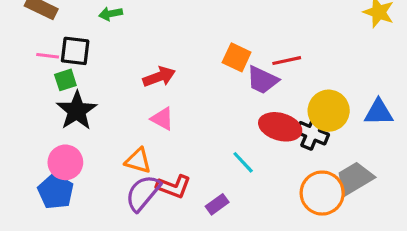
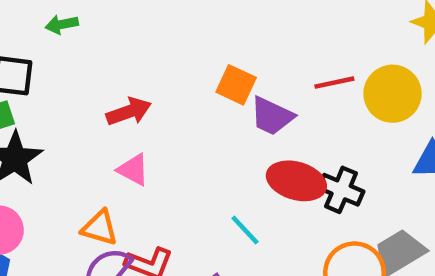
red line: (287, 61) -> (334, 83), moved
yellow circle: (329, 111) -> (392, 94), moved

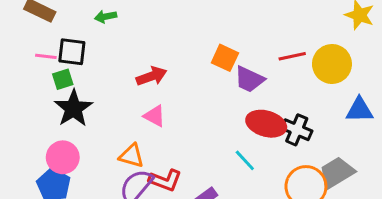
cyan line: (245, 230) -> (245, 160), moved

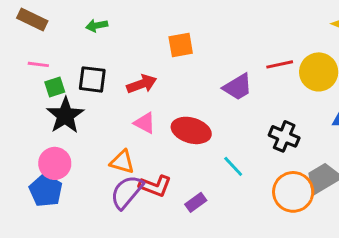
black square: (72, 52) -> (92, 79), moved
orange square: (225, 58) -> (181, 45), moved, turned -35
purple trapezoid: (249, 79) -> (238, 87), turned -56
red ellipse: (266, 124) -> (191, 130), moved

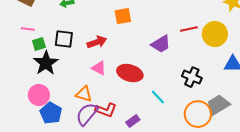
blue pentagon: (46, 190) -> (51, 113), moved

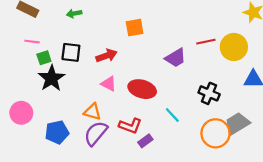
pink circle: (39, 95) -> (21, 113), moved
red L-shape: (106, 110) -> (130, 126), moved
blue pentagon: (51, 113) -> (57, 132), turned 30

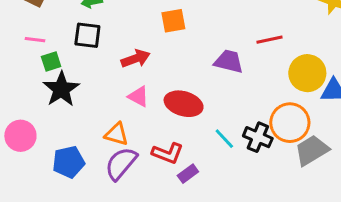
yellow circle: (234, 47) -> (307, 73), moved
black square: (71, 52) -> (87, 35), moved
purple trapezoid: (176, 58) -> (229, 61), turned -135
black cross: (209, 93) -> (258, 137), moved
orange circle: (216, 133) -> (290, 123), moved

